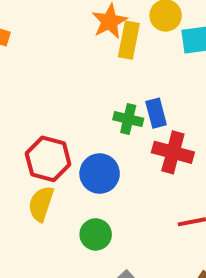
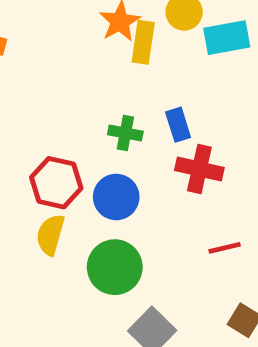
green cross: (128, 119) -> (125, 133), moved
green circle: (96, 234) -> (115, 267), size x1.5

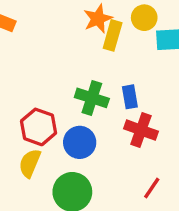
green cross: (125, 133) -> (92, 98), size x1.4
red line: (225, 248) -> (152, 188), turned -50

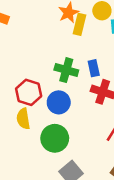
yellow semicircle: (30, 163) -> (23, 119), turned -30

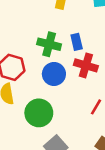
blue circle: (59, 102) -> (54, 74), moved

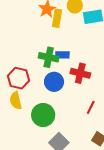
blue rectangle: (77, 42) -> (62, 55), moved, turned -72

